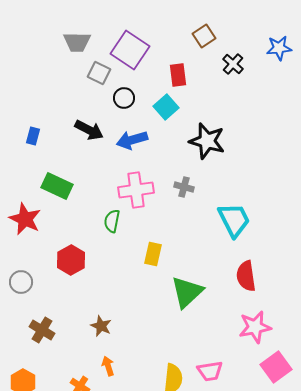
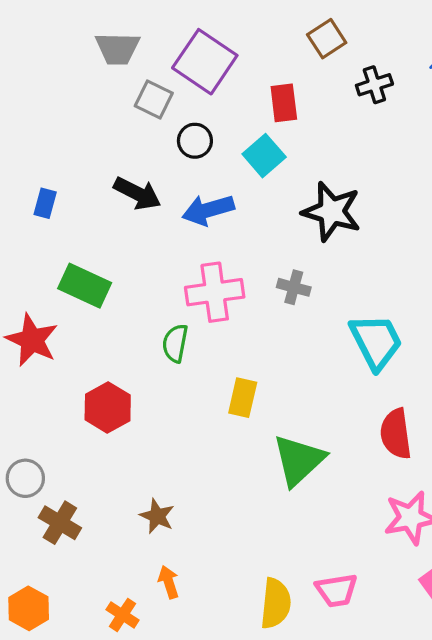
black cross: (233, 64) -> (374, 85), turned 30
gray circle: (21, 282) -> (25, 478), moved

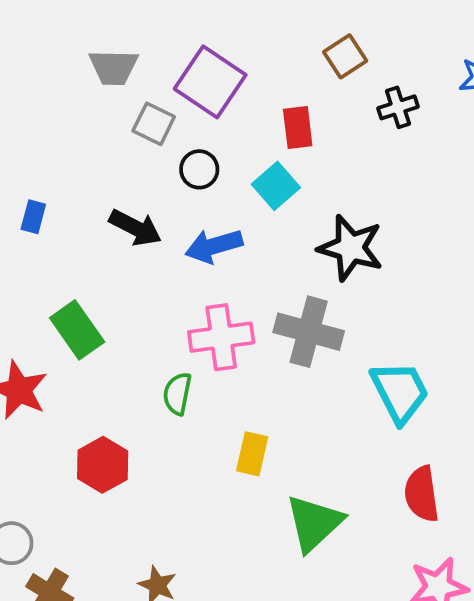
blue rectangle: (45, 203) -> (33, 217), moved
green rectangle: (85, 286) -> (77, 330), turned 30
gray cross: (294, 287) -> (309, 332), size x1.8

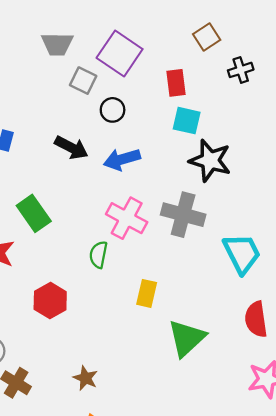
cyan square: (276, 186) -> (187, 121), moved, turned -36
pink cross: (221, 337) -> (127, 218), turned 36

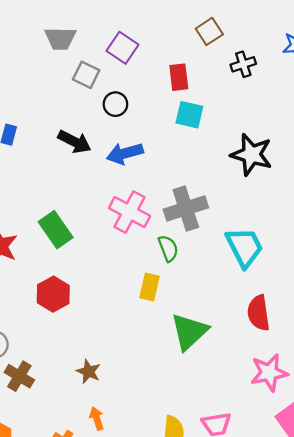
purple square: (120, 53) -> (122, 48), size x0.7
black star: (210, 161) -> (251, 155), moved
green rectangle: (34, 213) -> (56, 230), moved
gray cross: (183, 215) -> (186, 208), turned -33
green semicircle: (98, 255) -> (168, 248), moved, turned 148

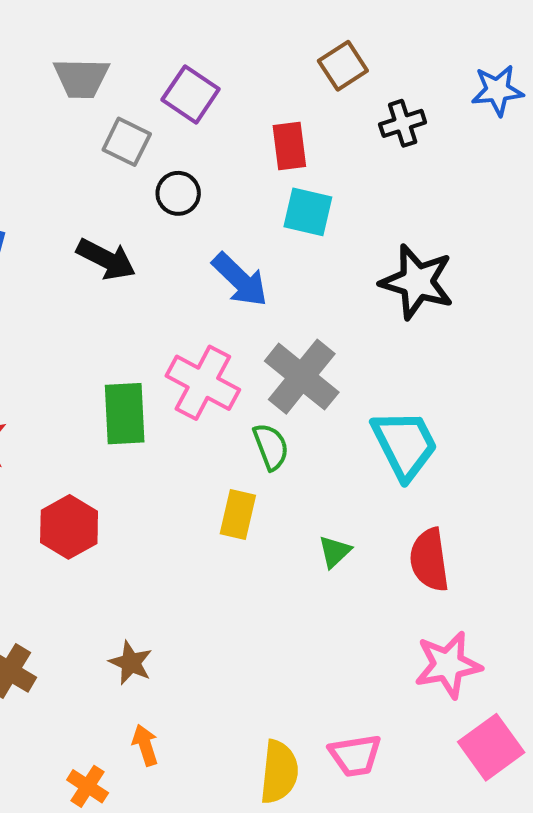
blue arrow: (125, 153) -> (240, 280), moved, turned -120
gray cross: (186, 208) -> (302, 377), turned -33
green rectangle: (56, 230) -> (125, 414), moved, turned 32
green triangle: (189, 332) -> (335, 552), moved, size x0.5

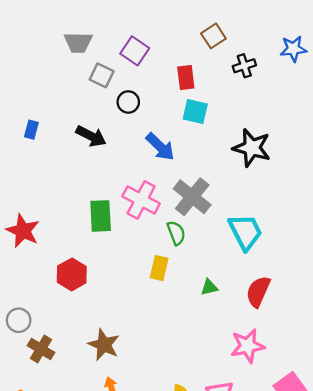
green triangle: (335, 552) -> (209, 287), turned 30
red semicircle: (429, 560) -> (258, 292), turned 32
brown star: (131, 663) -> (104, 345), size x1.4
pink star: (448, 665) -> (248, 346), moved

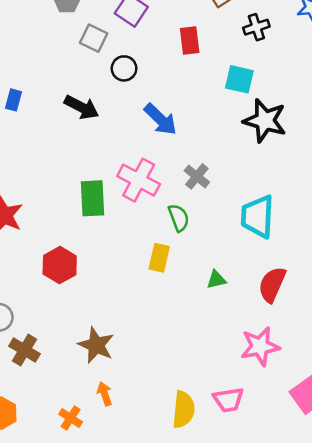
cyan square: (195, 112) -> (239, 79), moved
gray cross: (192, 197) -> (197, 176), size x0.6
cyan trapezoid: (245, 232) -> (258, 216), turned -150

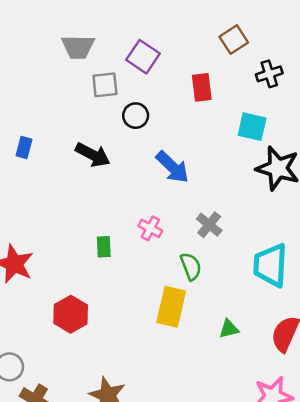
gray square: (94, 38) -> (105, 85), turned -32
pink cross: (139, 180) -> (150, 228), size x0.6
green rectangle: (92, 198) -> (104, 247), size x0.6
yellow rectangle: (159, 258) -> (171, 307), size x1.4

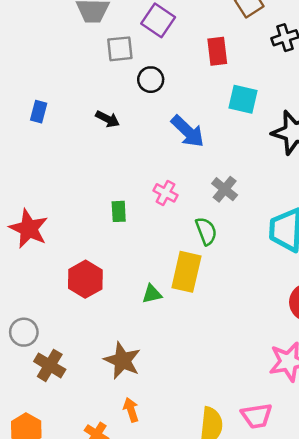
cyan square: (252, 127) -> (243, 99), moved
black arrow: (93, 155) -> (108, 119), size x0.7
green triangle: (229, 329) -> (152, 294), moved

